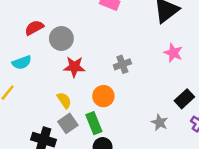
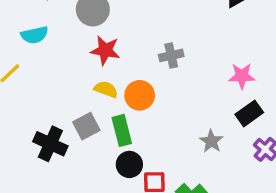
pink star: (173, 53) -> (242, 76), moved, turned -30
yellow semicircle: (64, 100) -> (106, 89), moved, turned -42

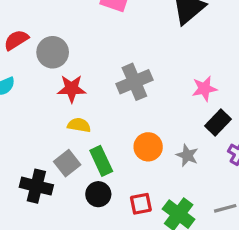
gray cross: (171, 55) -> (134, 82), size x1.5
orange circle: (140, 95) -> (148, 147), moved
black circle: (129, 164) -> (98, 194), moved

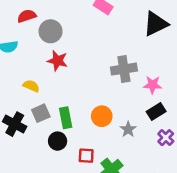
gray cross: (134, 82) -> (124, 69), moved
yellow semicircle: (79, 125) -> (31, 86), moved

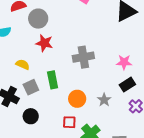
gray cross: (124, 69) -> (83, 57), moved
orange circle: (102, 116) -> (77, 99), moved
green rectangle: (66, 118) -> (53, 80), moved
black circle: (58, 141) -> (31, 116), moved

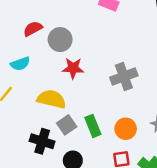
yellow semicircle: (23, 64) -> (51, 99), size x1.6
green rectangle: (53, 80) -> (93, 126), moved

